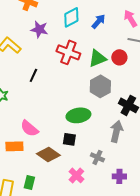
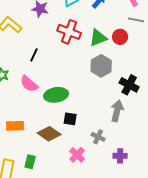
green ellipse: (78, 115) -> (56, 95), moved
pink semicircle: (29, 128) -> (29, 84), moved

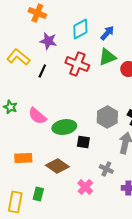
green triangle: (98, 38) -> (107, 57), moved
black line: (34, 55) -> (42, 71), moved
gray hexagon: (101, 66) -> (107, 117), moved
black square: (70, 119) -> (83, 142), moved

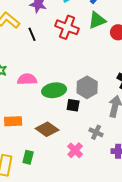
black line: (42, 71) -> (32, 34), turned -48
pink semicircle: (37, 116) -> (27, 79), turned 138
gray hexagon: (107, 117) -> (87, 87), moved

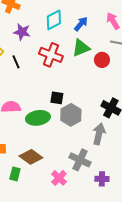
black square: (73, 105) -> (57, 98), moved
gray cross: (96, 132) -> (80, 160), size x1.5
green rectangle: (28, 157) -> (15, 174), moved

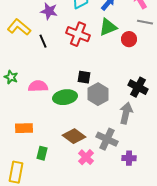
brown diamond: (31, 157) -> (74, 136), moved

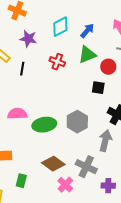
red cross: (78, 34) -> (57, 62), size x0.7
black line: (43, 41) -> (22, 69), turned 32
black square: (84, 77) -> (98, 88), moved

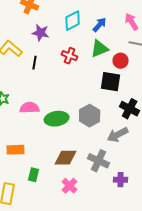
black square: (98, 88) -> (111, 82), size x1.5
gray arrow: (105, 141) -> (118, 135), turned -130
brown diamond: (53, 164) -> (66, 158), turned -35
pink cross: (65, 185) -> (70, 186), moved

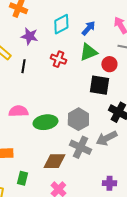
gray cross: (99, 161) -> (80, 147), moved

